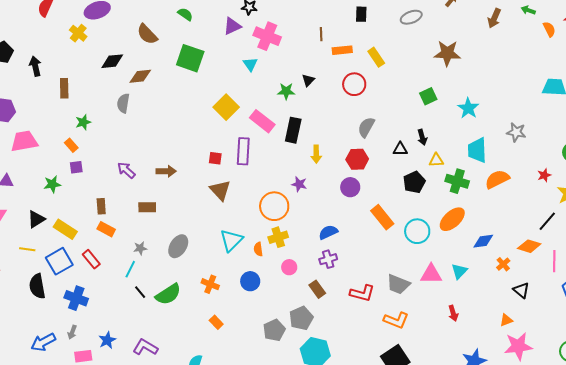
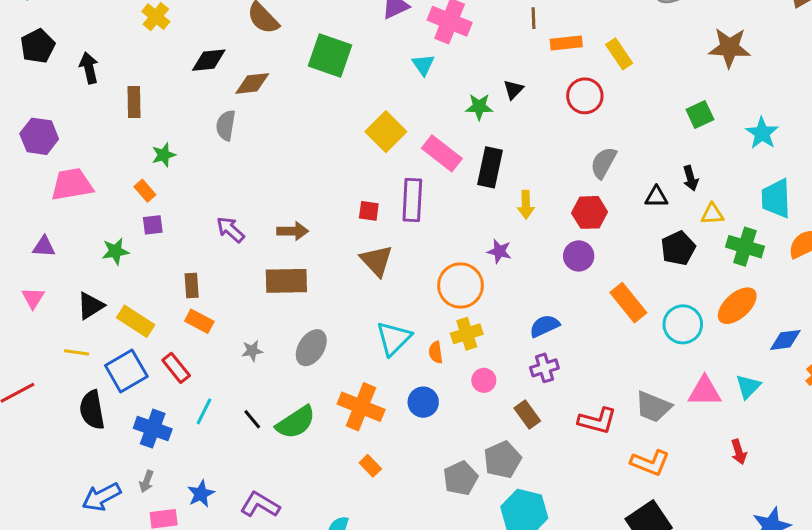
brown rectangle: (147, 207) -> (286, 281), moved, size x1.5
cyan line: (130, 269) -> (204, 411), moved
orange cross: (210, 284) -> (361, 407), size x1.6

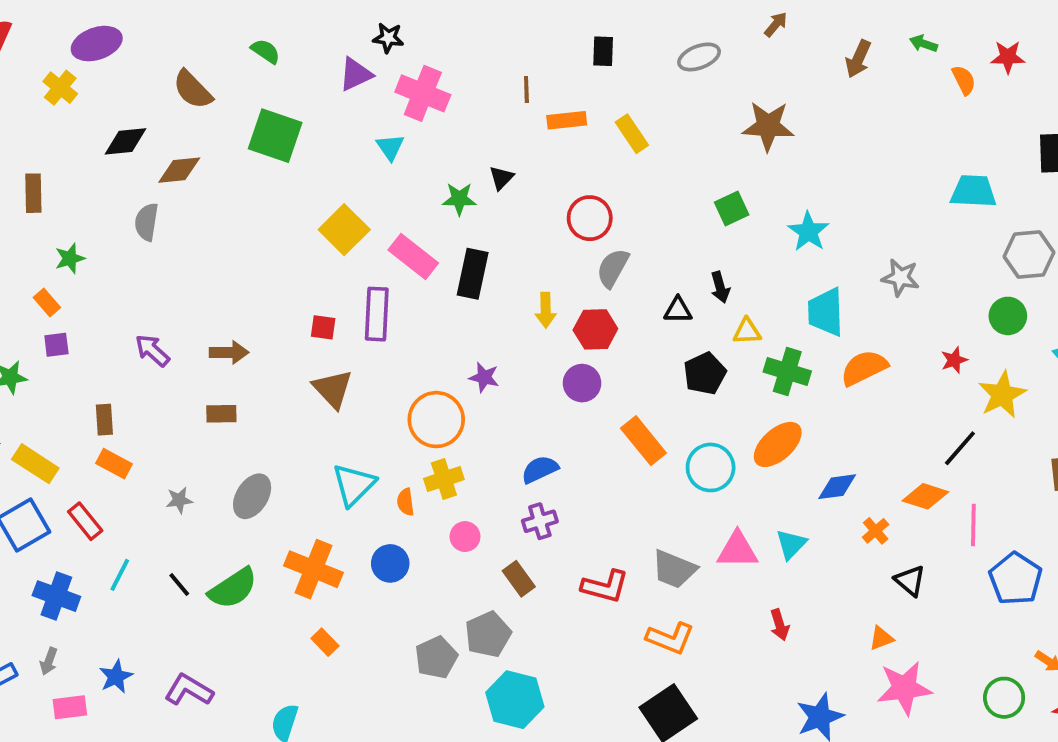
red circle: (585, 96) -> (590, 218), moved
yellow arrow: (526, 205) -> (546, 310), moved
brown rectangle: (286, 281) -> (221, 414), size x0.6

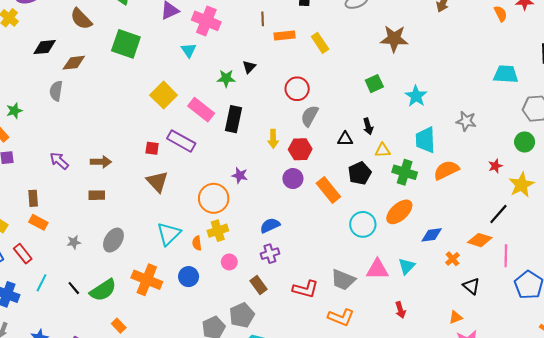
purple rectangle: (377, 314) -> (181, 141), turned -64
orange rectangle: (643, 441) -> (328, 190), moved
orange rectangle: (325, 642) -> (119, 326), moved

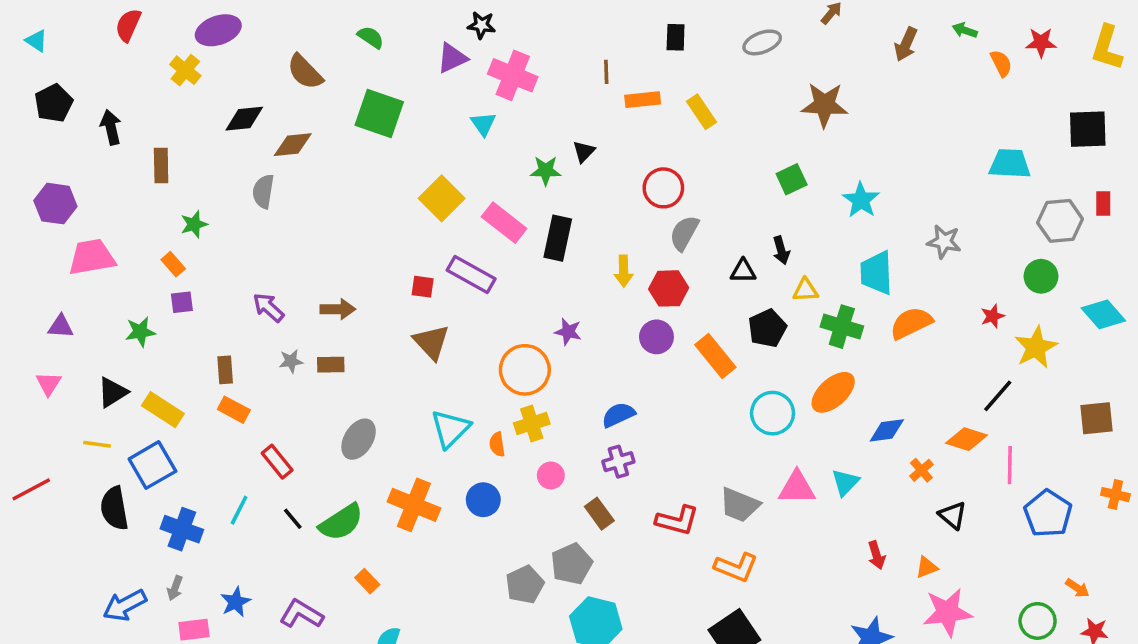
gray star: (74, 242) -> (291, 361), moved
red rectangle: (23, 254) -> (277, 462), moved
red arrow: (400, 310) -> (876, 555), moved

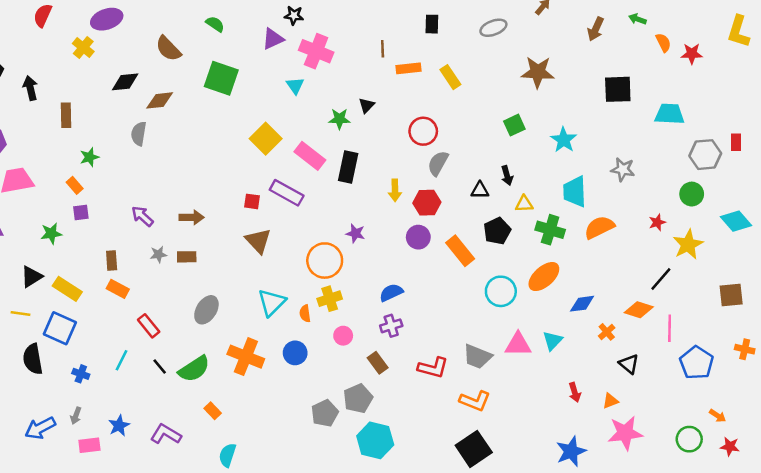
red star: (1041, 42) -> (692, 54), moved
black square: (1088, 129) -> (618, 89), moved
blue square: (152, 465) -> (60, 328), turned -36
blue cross: (182, 529) -> (81, 374), size x0.6

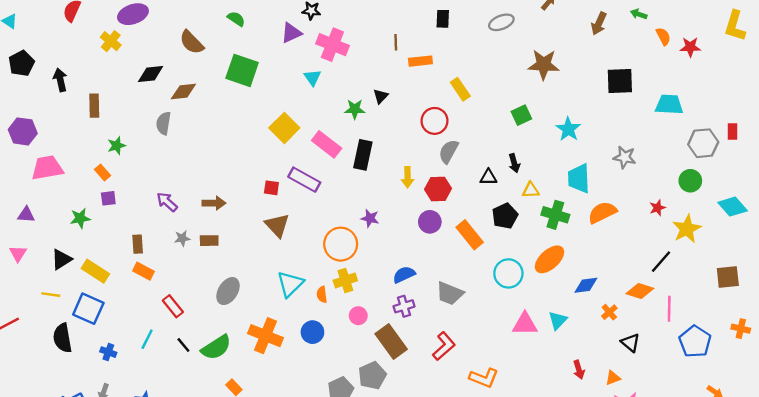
yellow rectangle: (450, 77) -> (460, 89), moved
gray trapezoid: (477, 357) -> (450, 293), moved
brown rectangle: (378, 363) -> (391, 342), size x1.6
red L-shape: (433, 368) -> (444, 346), turned -56

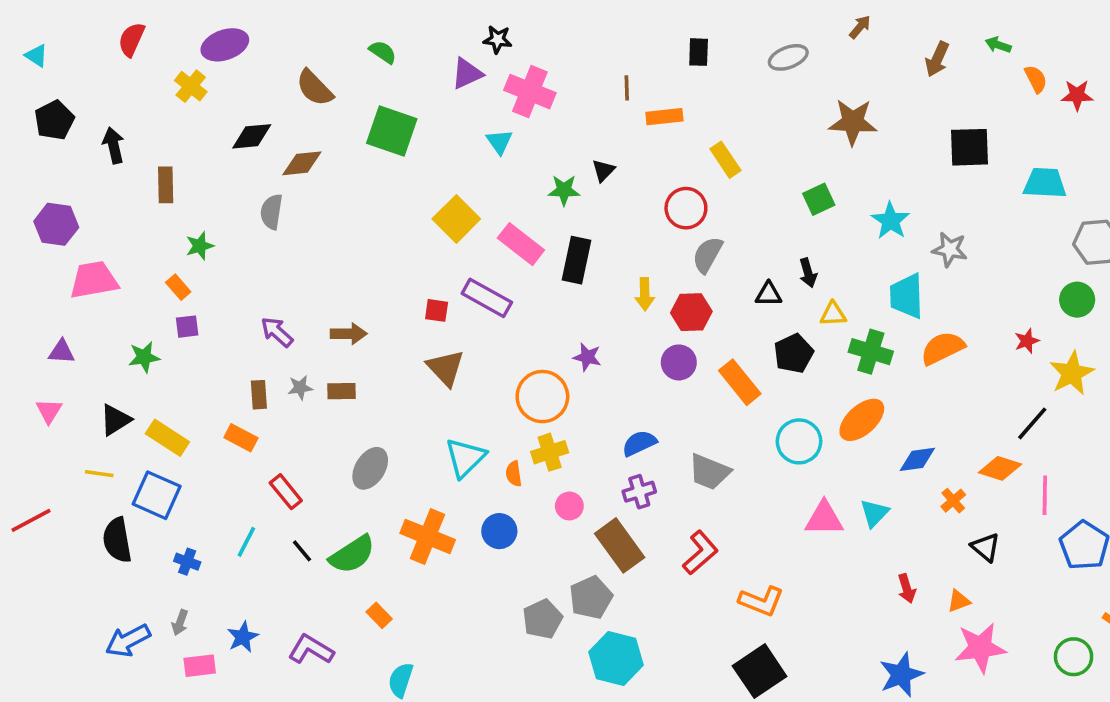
gray star: (625, 157) -> (950, 249), moved
brown rectangle: (138, 244) -> (259, 395), moved

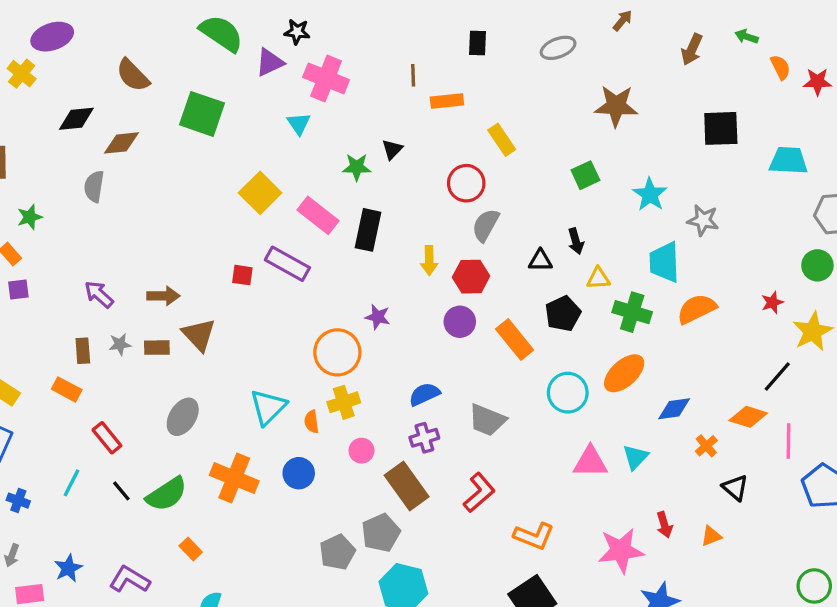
green semicircle: (383, 52) -> (221, 33), moved, size x1.8
brown triangle: (446, 368) -> (199, 335), moved
pink star: (980, 648) -> (621, 551), moved

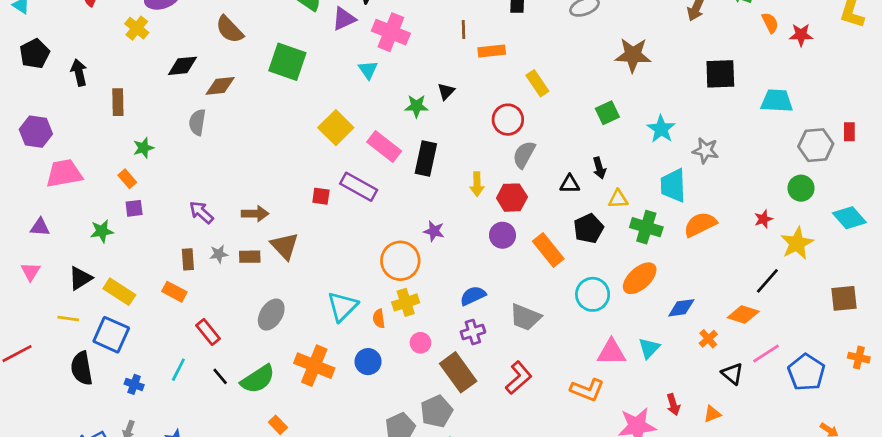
pink line: (788, 441) -> (766, 354), moved, turned 56
orange L-shape: (534, 536) -> (587, 390), moved

